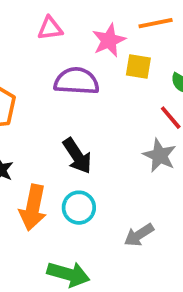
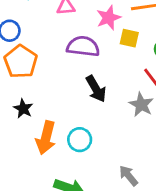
black arrow: (77, 156) -> (96, 89), moved
gray arrow: (139, 235) -> (129, 176), moved, turned 80

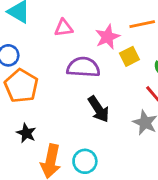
yellow square: (129, 38) -> (129, 56), turned -36

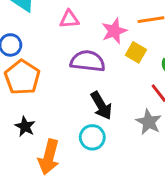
yellow square: (129, 56) -> (136, 52), turned -36
cyan circle: (85, 161) -> (92, 137), moved

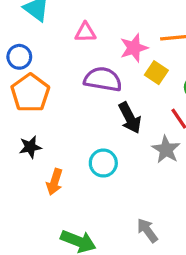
black arrow: (101, 106) -> (130, 118), moved
black star: (25, 127) -> (30, 147), turned 30
orange arrow: (49, 157) -> (55, 182), size x0.7

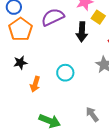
purple semicircle: (103, 79) -> (53, 17), moved, turned -35
black arrow: (130, 118) -> (82, 32), moved, turned 30

